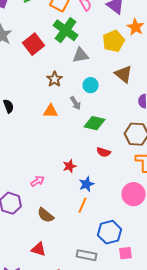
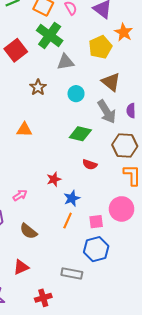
gray arrow: (76, 103) -> (107, 112), moved, size x1.6
orange triangle: (51, 111) -> (24, 130), moved
red triangle: (39, 249) -> (21, 267), turned -42
pink square: (126, 253) -> (96, 222), moved

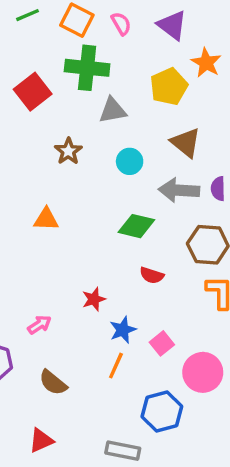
green cross: (50, 35) -> (87, 68), turned -30
gray arrow: (107, 112) -> (179, 190), turned 125
pink circle: (122, 209) -> (203, 372), moved
pink square: (96, 222) -> (162, 343), moved, turned -32

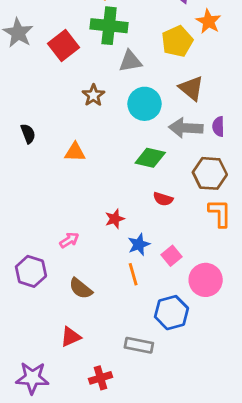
cyan circle: (130, 161) -> (145, 104), size x1.5
orange line: (116, 366) -> (133, 274), turned -40

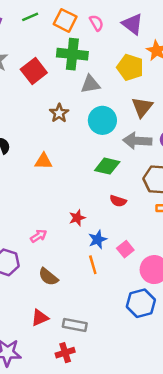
yellow pentagon: (177, 41) -> (130, 67), turned -30
brown triangle: (191, 88) -> (142, 107), turned 30
blue hexagon: (172, 313) -> (141, 303), moved
gray rectangle: (139, 345) -> (75, 325), moved

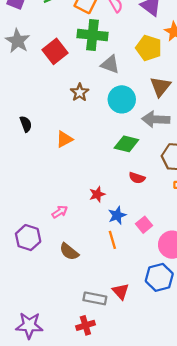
gray triangle: (90, 84) -> (110, 64), turned 30
orange triangle: (43, 161) -> (64, 139), turned -30
red triangle: (40, 318) -> (121, 291), moved, turned -48

